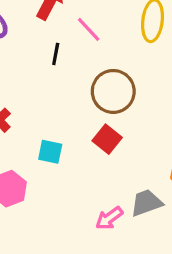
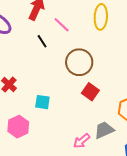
black line: (56, 54) -> (42, 41), turned -40
red square: (107, 139) -> (90, 92), moved

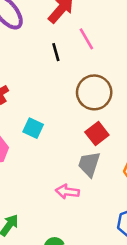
gray trapezoid: (104, 130) -> (89, 164), moved, turned -65
pink arrow: (82, 141) -> (67, 192), turned 30

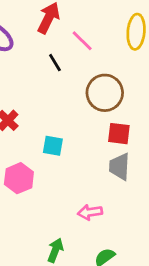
red square: (97, 134) -> (119, 134), turned -30
pink arrow: (67, 192) -> (90, 212), moved

